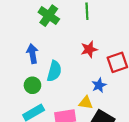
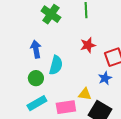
blue star: (99, 85) -> (105, 78), moved

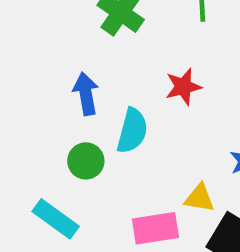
red star: (88, 45) -> (183, 87), moved
cyan rectangle: (37, 103) -> (56, 219), moved, turned 66

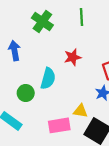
blue arrow: (86, 94) -> (14, 51), moved

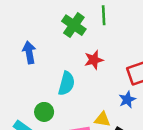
green cross: (42, 21) -> (74, 25), moved
green circle: (26, 93) -> (44, 112), moved

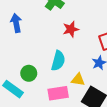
cyan semicircle: (66, 83) -> (58, 61), moved

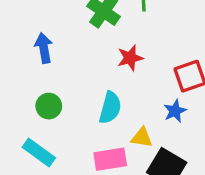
green circle: (29, 73) -> (49, 106), moved

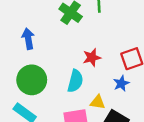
red star: (130, 58) -> (92, 58), moved
green circle: (49, 106) -> (32, 80), size x1.6

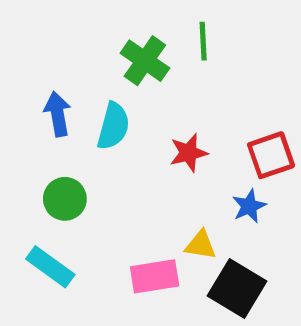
green circle: (32, 80) -> (65, 199), size x0.7
cyan semicircle: (75, 81) -> (113, 126), moved

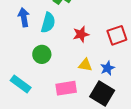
green circle: (65, 199) -> (42, 54), moved
blue star: (249, 206) -> (107, 68), moved
yellow triangle: (201, 245) -> (85, 65), moved

